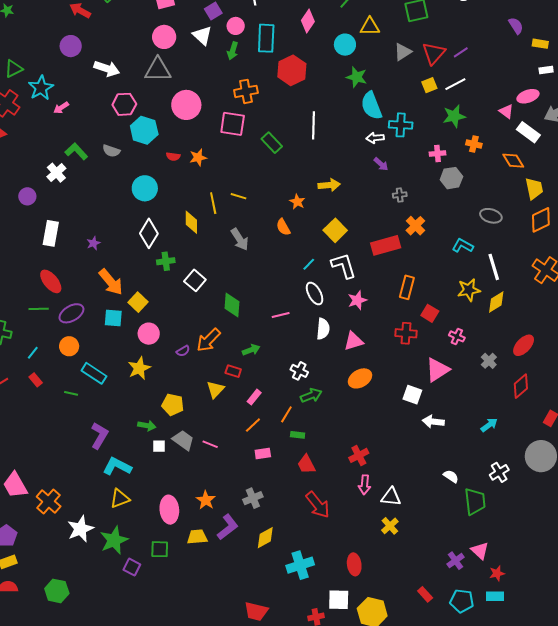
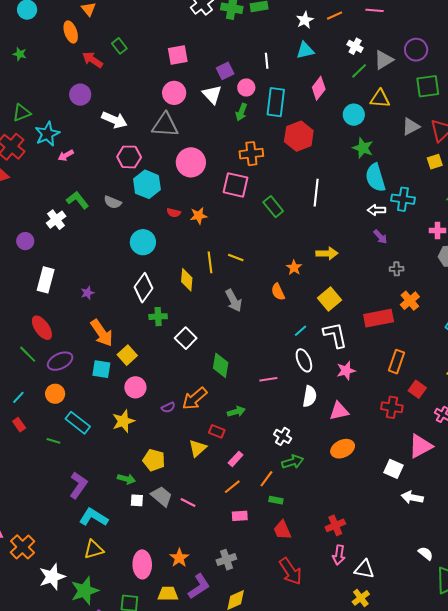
green line: (39, 309) -> (28, 354), turned 42

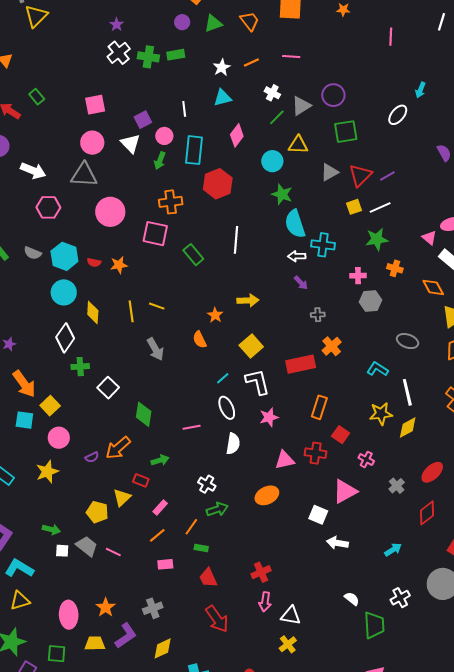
cyan hexagon: (147, 184) -> (64, 256), moved
yellow diamond: (187, 280) -> (93, 313), moved
pink triangle: (339, 411) -> (285, 460), moved
yellow pentagon: (154, 460) -> (97, 512), moved

